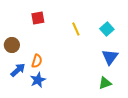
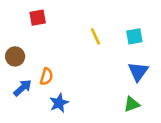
red square: (38, 18) -> (38, 18), moved
cyan square: (107, 29) -> (134, 36), turned 32
blue star: (38, 80) -> (59, 103), moved

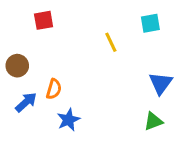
cyan square: (134, 36) -> (150, 23), moved

